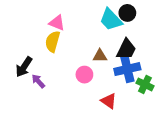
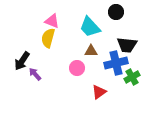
cyan trapezoid: (111, 20) -> (90, 27), moved
black trapezoid: (126, 49) -> (127, 45), moved, turned 70
green cross: (145, 84) -> (132, 77), turned 35
red triangle: (109, 101) -> (99, 92), turned 49

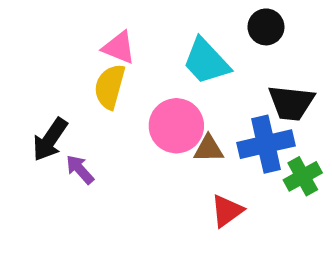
brown triangle: (91, 51) -> (209, 149), moved
pink circle: (77, 68) -> (176, 126), moved, size x1.5

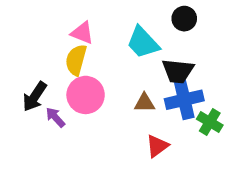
black trapezoid: (291, 103) -> (178, 71), moved
pink circle: (176, 126) -> (86, 95), moved
green cross: (303, 176) -> (210, 122), turned -30

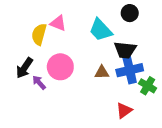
yellow semicircle: (76, 60) -> (39, 34), moved
red triangle: (157, 146) -> (124, 110), moved

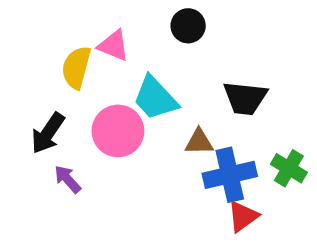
black circle: (130, 13) -> (188, 26), moved
cyan trapezoid: (101, 30) -> (155, 98), moved
blue cross: (130, 70) -> (230, 175), moved
purple arrow: (39, 82) -> (68, 179), moved

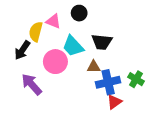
black circle: (188, 26) -> (79, 13), moved
black trapezoid: (245, 98) -> (102, 42), moved
black arrow: (48, 133) -> (22, 50), moved
purple arrow: (68, 179) -> (32, 84), size x1.6

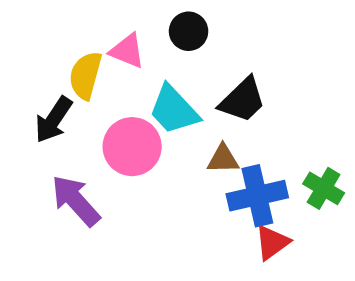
black trapezoid: (102, 42) -> (243, 100), turned -50

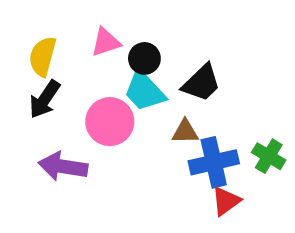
black circle: (189, 31) -> (144, 58), moved
pink triangle: (127, 51) -> (106, 42), turned -40
yellow semicircle: (85, 75) -> (43, 56), moved
purple arrow: (76, 201) -> (63, 166), turned -39

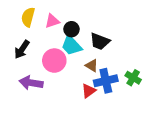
yellow semicircle: (43, 56) -> (28, 17), moved
black trapezoid: (201, 83) -> (100, 41), turned 65
brown triangle: (185, 132) -> (92, 66), turned 32
red triangle: (226, 201) -> (89, 91), moved

